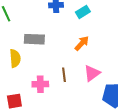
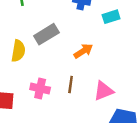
gray rectangle: (34, 39) -> (46, 34), turned -48
orange arrow: (82, 43) -> (83, 51), moved

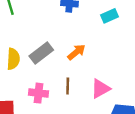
cyan rectangle: (111, 17) -> (109, 16), moved
gray rectangle: (46, 34) -> (41, 53), moved

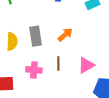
gray rectangle: (41, 53) -> (36, 36), turned -60

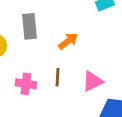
gray rectangle: (36, 36) -> (29, 26), moved

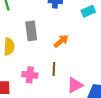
pink triangle: (93, 81) -> (75, 85), moved

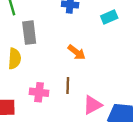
gray rectangle: (31, 31) -> (29, 33), moved
orange arrow: (61, 41) -> (77, 52), turned 77

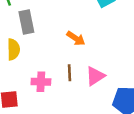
pink triangle: (92, 105) -> (95, 76), moved

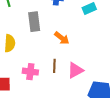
gray rectangle: (26, 22) -> (34, 22), moved

